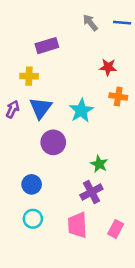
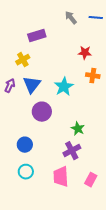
yellow cross: (29, 76) -> (23, 60), turned -32

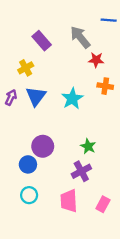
gray arrow: (71, 18) -> (80, 37), moved, size x1.5
purple rectangle: (37, 36) -> (42, 41), turned 66
purple circle: (42, 112) -> (43, 146), moved

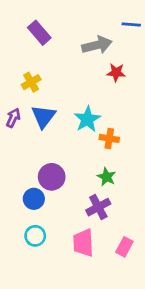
gray arrow: (80, 37) -> (97, 45), turned 115
purple rectangle: (42, 41) -> (39, 33), moved
orange cross: (105, 86) -> (109, 138), moved

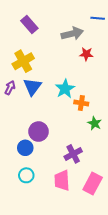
yellow cross: (31, 82) -> (23, 61), size x1.5
green star: (107, 177) -> (95, 123), moved
pink rectangle: (124, 247) -> (93, 184), size x1.5

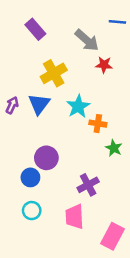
gray arrow: (72, 34) -> (87, 40), turned 55
yellow cross: (23, 61) -> (54, 73), moved
pink rectangle: (93, 184) -> (113, 236), moved

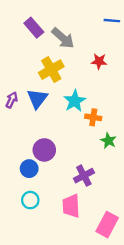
gray arrow: (87, 40) -> (63, 38), moved

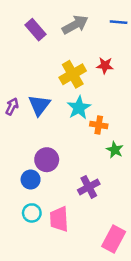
gray arrow: (63, 38) -> (75, 25), moved, turned -70
yellow cross: (51, 70) -> (73, 74), moved
pink trapezoid: (71, 206) -> (59, 219), moved

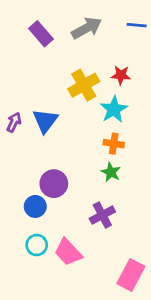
cyan star: (79, 108) -> (114, 109), moved
green star: (115, 150) -> (111, 172), moved
pink trapezoid: (59, 219) -> (68, 252), turned -40

